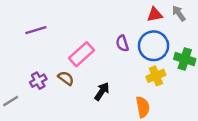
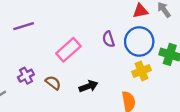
brown semicircle: (66, 78) -> (53, 83), moved
black arrow: (102, 91) -> (88, 86), turned 36

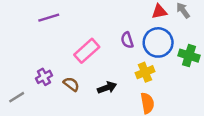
purple line: (24, 26) -> (49, 18), moved
yellow cross: (142, 71) -> (145, 72), moved

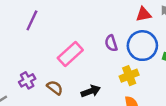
purple line: (49, 18) -> (32, 20), turned -48

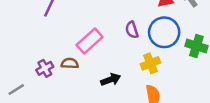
brown semicircle: (55, 88) -> (70, 63), moved, turned -35

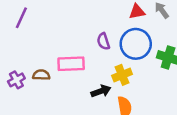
pink rectangle: (90, 41) -> (71, 64), moved, turned 40
black arrow: (111, 80) -> (101, 91), moved

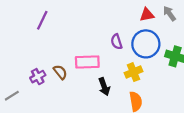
brown semicircle: (41, 75) -> (60, 72), turned 49
black arrow: (101, 91) -> (104, 87), moved, turned 90

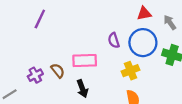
gray arrow: (169, 14) -> (170, 22), moved
black arrow: (104, 87) -> (82, 89), moved

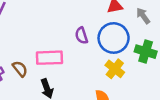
yellow cross: (131, 71) -> (115, 69), moved, turned -30

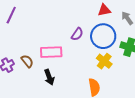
purple semicircle: (81, 36) -> (77, 34), turned -128

